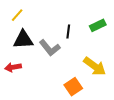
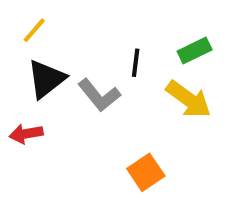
black triangle: (23, 40) -> (46, 79), turned -35
yellow arrow: (95, 66) -> (188, 99), moved

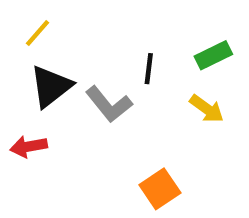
yellow arrow: (188, 99) -> (207, 109), size x0.7

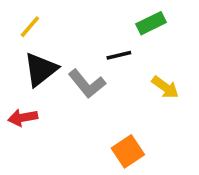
green rectangle: (213, 55) -> (151, 23), moved
black line: (149, 69) -> (119, 55), turned 70

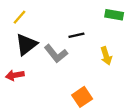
green rectangle: (151, 23) -> (114, 15), moved, turned 36
yellow arrow: (165, 87) -> (106, 56), turned 36

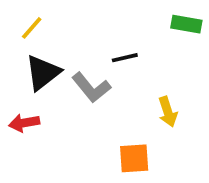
yellow arrow: (106, 56) -> (168, 112), moved
orange square: (82, 97) -> (134, 158), turned 30

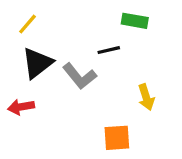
green rectangle: (186, 24) -> (135, 21), moved

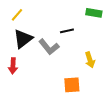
green rectangle: (135, 21) -> (94, 13), moved
red arrow: (21, 107) -> (13, 66), turned -77

